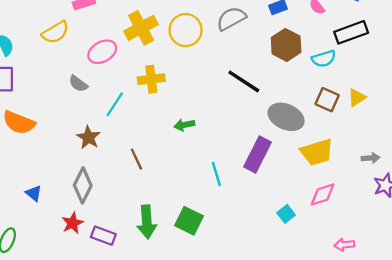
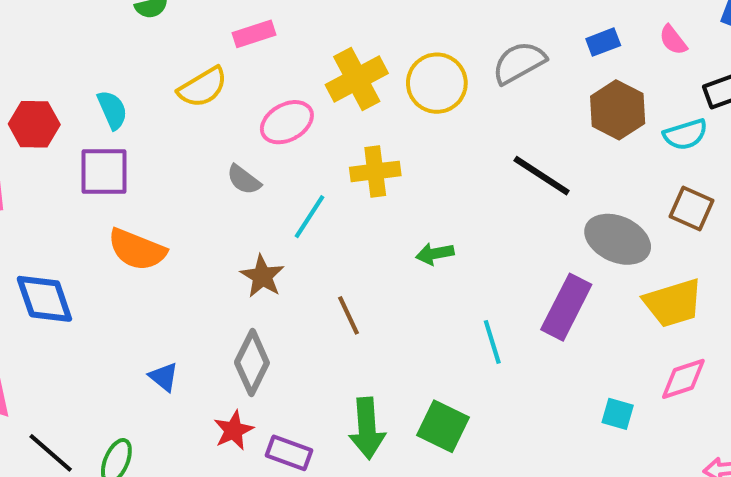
cyan square: (286, 214) -> (618, 414), turned -36

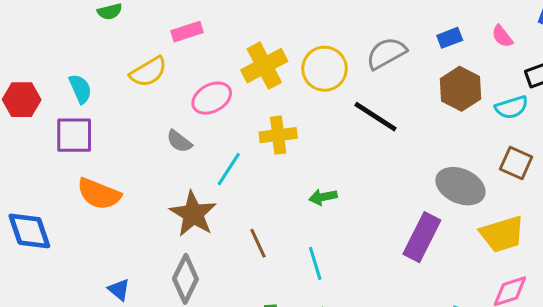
black line: (542, 176) -> (375, 117), moved
brown star: (262, 276) -> (193, 214), size x1.4
cyan line: (492, 342) -> (315, 263), moved

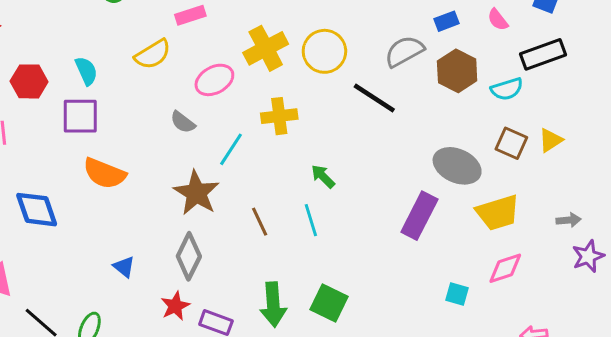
gray semicircle: (386, 53) -> (404, 51), moved
green arrow: (323, 197) -> (323, 176), turned 56
cyan line: (315, 263) -> (311, 220), moved

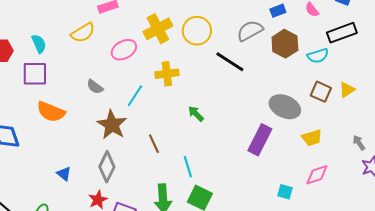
gray semicircle: (183, 122) -> (95, 87), moved
yellow trapezoid: (498, 213) -> (312, 138), size x0.7
cyan line: (311, 220) -> (188, 167), moved
gray arrow: (569, 220) -> (359, 143), turned -119

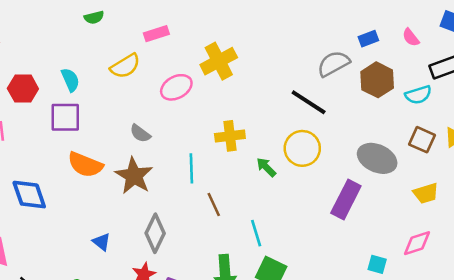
yellow circle: (197, 31) -> (302, 148), moved
yellow cross: (167, 74) -> (230, 136), moved
cyan line: (135, 96) -> (191, 168), moved, turned -35
brown star: (112, 125) -> (134, 176), moved
yellow trapezoid: (312, 138) -> (426, 193), moved

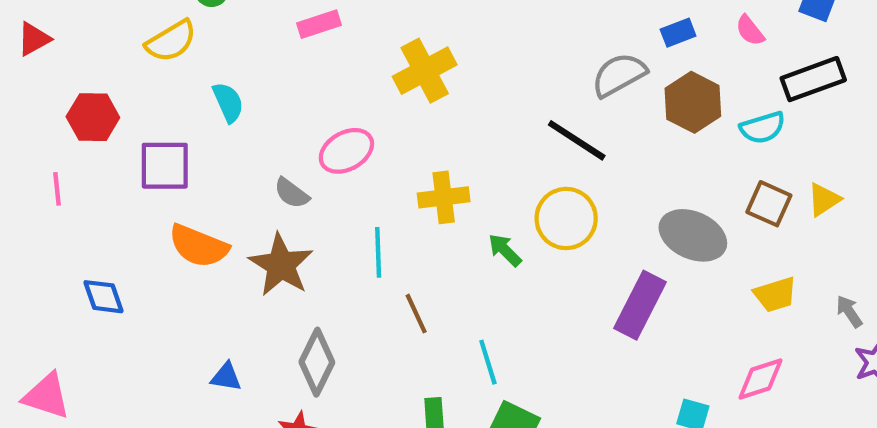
yellow semicircle: (125, 66) -> (171, 41), moved
cyan semicircle: (70, 80) -> (228, 102), moved
pink ellipse: (176, 87) -> (346, 151), moved
blue diamond: (29, 195) -> (104, 297), size x0.7
blue triangle: (102, 242) -> (226, 377), turned -30

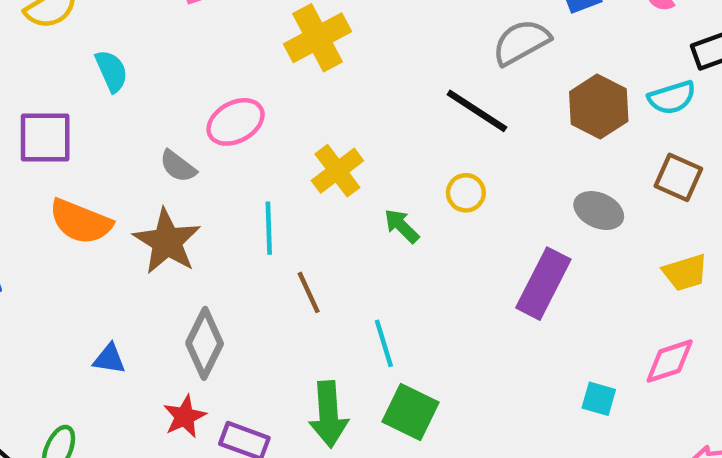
brown hexagon: (693, 102) -> (599, 106), moved
yellow cross: (444, 197) -> (337, 171), turned -30
yellow circle: (566, 218) -> (466, 193), size x0.6
gray ellipse: (693, 235) -> (599, 211), size x0.7

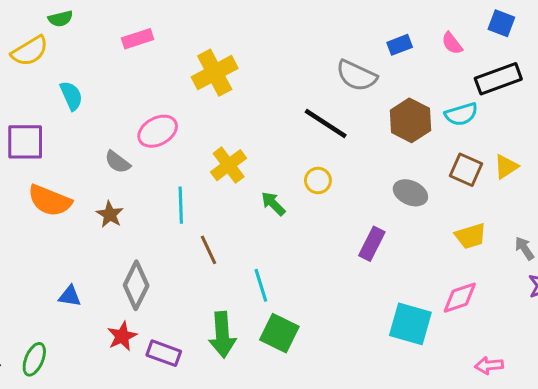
gray semicircle: (521, 42) -> (356, 76), turned -126
brown star: (167, 242) -> (110, 214), size x0.6
purple rectangle: (543, 284) -> (372, 244), size x0.7
cyan square: (599, 399) -> (410, 324), size x1.8

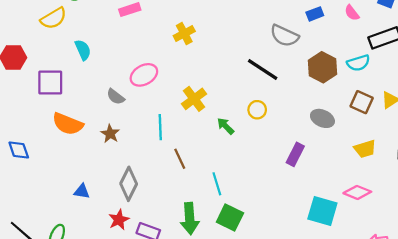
yellow cross: (215, 73) -> (184, 34), size x0.7
pink diamond: (460, 298) -> (357, 192), turned 40

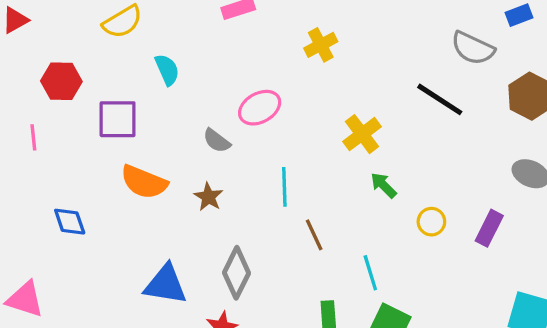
yellow cross: (194, 99) -> (362, 134), moved
yellow circle: (257, 110) -> (431, 222), moved
blue triangle: (82, 191) -> (165, 284), size x1.8

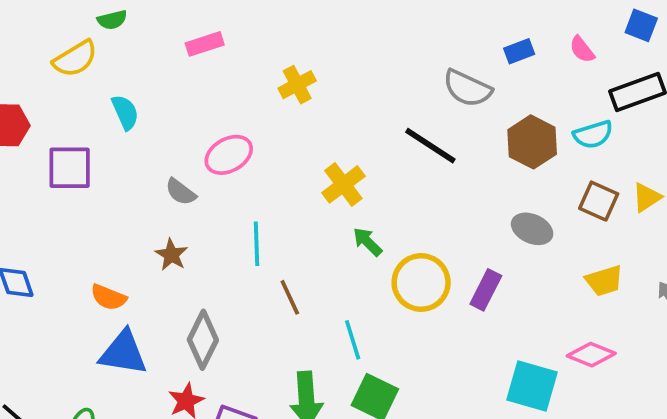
orange semicircle: (144, 182) -> (108, 297), moved, size x0.7
yellow circle: (431, 222) -> (421, 282), size x1.8

